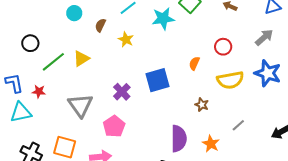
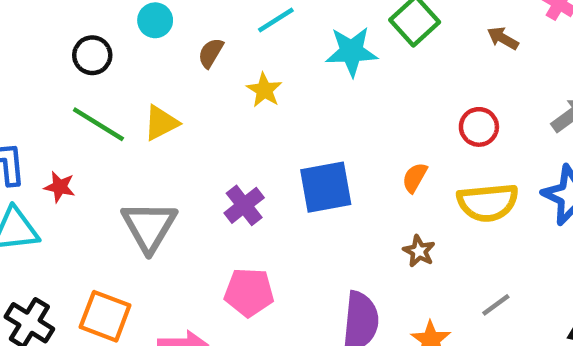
black circle: (30, 43) -> (92, 55), moved
green line: (53, 62) -> (98, 124), turned 65
orange semicircle: (194, 63) -> (415, 178), moved
pink pentagon: (114, 126) -> (249, 292), moved, turned 30

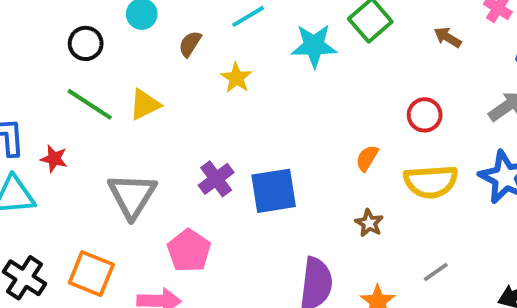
blue square: (326, 187) -> (274, 191), moved
pink pentagon: (249, 292) -> (189, 251), moved, turned 30

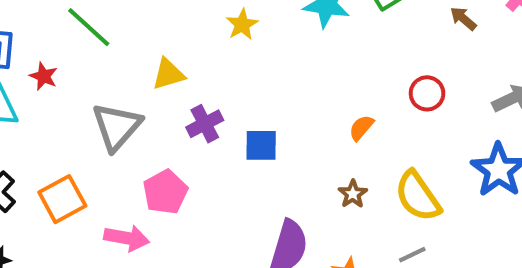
yellow triangle: (145, 104) -> (168, 74), moved
yellow semicircle: (431, 182) -> (418, 196), moved, turned 50
blue square: (274, 191) -> (261, 145), size x0.7
orange square: (91, 274) -> (62, 199), turned 30

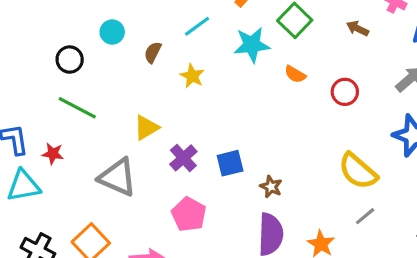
gray triangle: (117, 127) -> (118, 177), turned -33
orange semicircle: (361, 128) -> (295, 74), moved, turned -85
pink pentagon: (165, 192) -> (189, 214), moved
brown star: (353, 194) -> (271, 187), moved

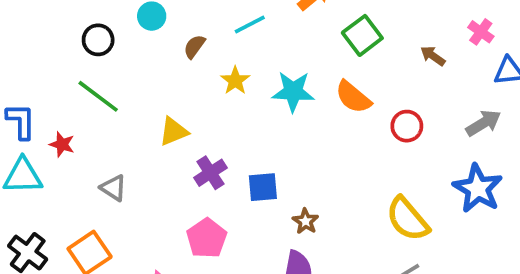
cyan star: (252, 45) -> (293, 92), moved
orange semicircle: (295, 74) -> (353, 97), size x1.5
gray triangle: (118, 177) -> (113, 188), moved, size x0.6

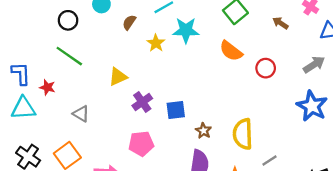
cyan star: (293, 92) -> (186, 30), moved
yellow semicircle: (408, 219) -> (243, 134), moved, turned 40
pink pentagon: (207, 238) -> (141, 144), turned 30

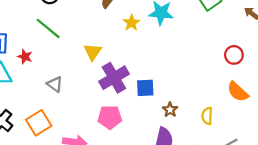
orange semicircle: (231, 51) -> (238, 92), moved
yellow triangle: (118, 77) -> (93, 52), turned -36
purple cross: (142, 102) -> (114, 78), size x1.5
yellow semicircle: (243, 134) -> (207, 116), size x0.6

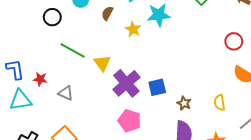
green line: (48, 28) -> (73, 50), moved
gray triangle: (55, 84) -> (66, 93), moved
pink pentagon: (110, 117) -> (129, 121), turned 30

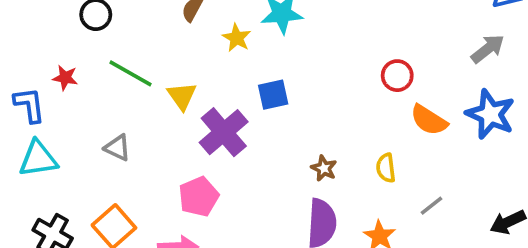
red circle: (234, 41) -> (397, 76), moved
red star: (40, 79) -> (65, 78), moved
blue square: (157, 87) -> (273, 95), moved
pink pentagon: (129, 121) -> (199, 197), moved, turned 30

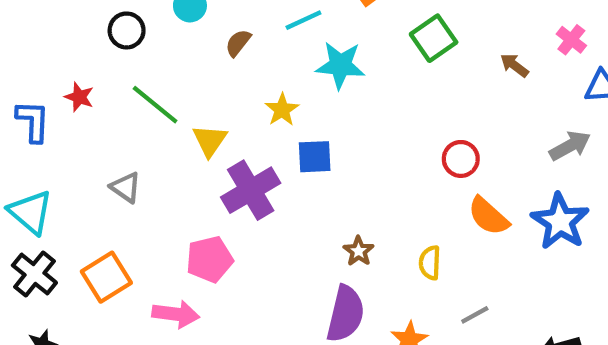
yellow star: (237, 38) -> (282, 110), moved
cyan triangle: (38, 159) -> (31, 212), moved, turned 39

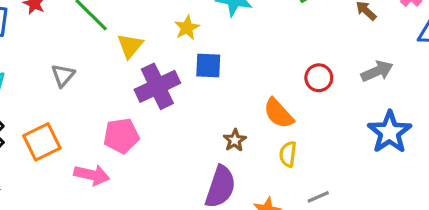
gray arrow: (570, 146) -> (377, 71), moved
gray triangle: (126, 187) -> (63, 75), turned 30
orange semicircle: (488, 216) -> (278, 113), moved

